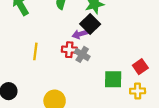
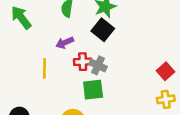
purple arrow: (80, 34) -> (65, 43), moved
green square: (113, 79) -> (93, 90), moved

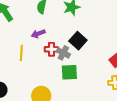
black square: (103, 30) -> (78, 41), moved
green square: (93, 90) -> (69, 72), moved

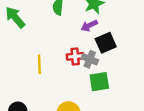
purple arrow: (38, 34) -> (89, 26), moved
black square: (78, 41) -> (106, 43), turned 30

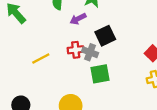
purple arrow: (89, 26) -> (78, 19), moved
yellow line: (39, 64) -> (41, 58), turned 66

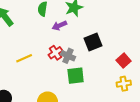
black square: (105, 36) -> (93, 42), moved
red cross: (76, 50) -> (55, 53), turned -32

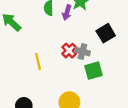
purple arrow: (59, 26) -> (67, 13), moved, turned -40
yellow line: (24, 58) -> (38, 62), turned -70

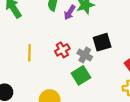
gray cross: (82, 52) -> (85, 55), moved
green square: (94, 71) -> (81, 75), turned -30

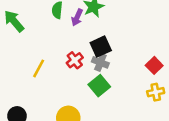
black square: (102, 42) -> (101, 47), moved
yellow line: (29, 53) -> (39, 68), turned 35

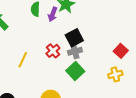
gray cross: (100, 62) -> (75, 51), turned -32
yellow cross: (156, 92) -> (115, 74), moved

